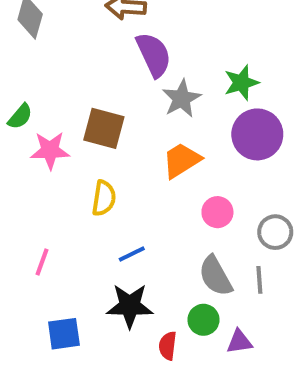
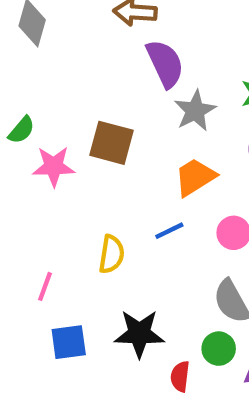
yellow semicircle: (104, 198) -> (111, 254), moved
blue line: (132, 254) -> (169, 231), moved
blue square: (64, 334) -> (69, 342), moved

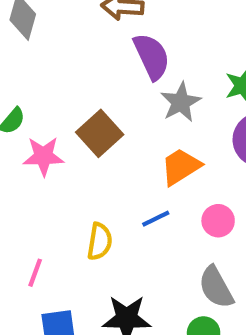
brown square: (111, 143) -> (100, 133), turned 33

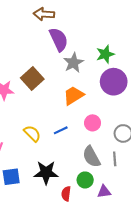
blue line: (156, 219) -> (61, 130), moved
yellow semicircle: (100, 241) -> (32, 133), turned -54

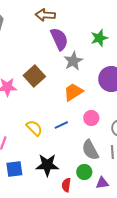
green star: (105, 54) -> (99, 38), moved

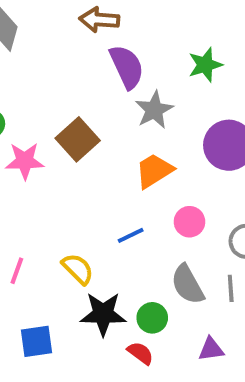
yellow semicircle: (34, 128) -> (78, 269), moved
blue square: (14, 169) -> (36, 341), moved
green circle: (84, 172) -> (152, 318), moved
red semicircle: (66, 185) -> (140, 353), turned 120

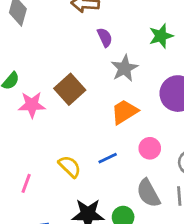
purple semicircle: (127, 67) -> (105, 37), size x0.6
yellow semicircle: (78, 269) -> (70, 167), moved

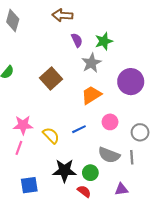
green star: (161, 36) -> (104, 41), moved
pink star: (32, 105) -> (23, 125), moved
gray semicircle: (148, 193) -> (109, 155), turned -40

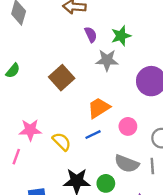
gray star: (91, 63) -> (107, 60), turned 30
orange trapezoid: (91, 95) -> (99, 108), moved
pink line: (19, 148) -> (16, 157), moved

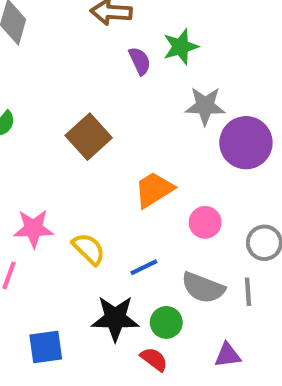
green star: (121, 36) -> (181, 47), moved
gray star: (107, 60) -> (205, 106), moved
blue line: (93, 135) -> (144, 267), moved

